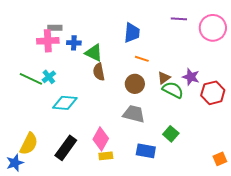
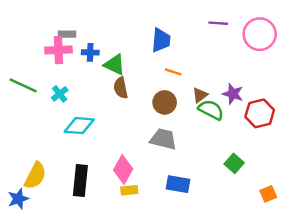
green line: (31, 79) -> (23, 85), moved
green square: (171, 134) -> (234, 163), moved
black rectangle: (66, 148) -> (80, 180), turned -30

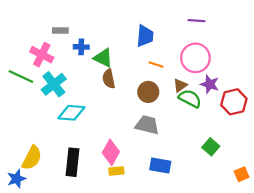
pink circle: (260, 34) -> (195, 58), moved
pink cross: (58, 50) -> (42, 55), moved, turned 30
cyan cross: (60, 94) -> (54, 84), size x1.6

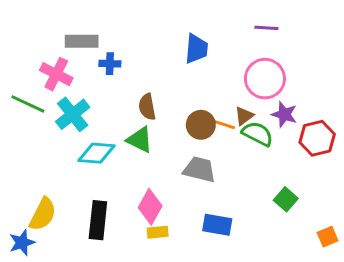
gray rectangle: (60, 30) -> (82, 41), size x1.5
green triangle: (103, 58) -> (140, 140), moved
orange line: (156, 64) -> (225, 125), moved

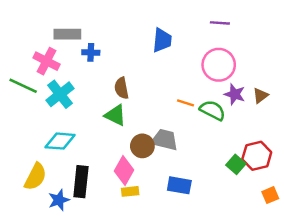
brown triangle: (244, 116) -> (260, 96), moved
brown circle: (201, 125) -> (142, 146), moved
red hexagon: (317, 138) -> (257, 156), moved
cyan diamond: (96, 153) -> (60, 141), moved
blue star: (22, 243) -> (59, 200), moved

